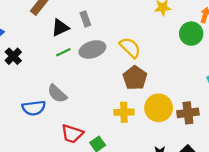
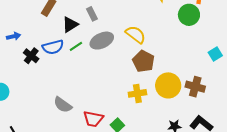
gray semicircle: (57, 94) -> (63, 105), moved
blue semicircle: (34, 108) -> (53, 47), moved
brown cross: (188, 113) -> (195, 87), turned 30

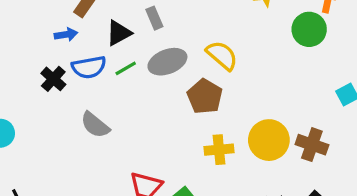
blue arrow: (14, 36) -> (66, 35), moved
brown pentagon: (143, 61) -> (205, 96), moved
gray semicircle: (63, 105) -> (95, 125), moved

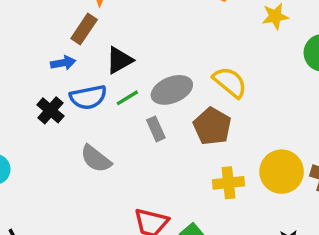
gray rectangle: (154, 18) -> (156, 129), moved

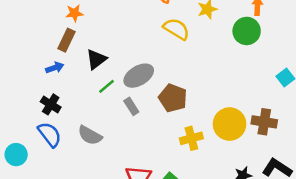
yellow semicircle: (230, 82) -> (176, 29), moved
blue semicircle: (88, 97) -> (50, 134), moved, turned -108

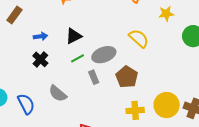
yellow semicircle: (176, 29) -> (139, 38), moved
brown rectangle: (66, 40) -> (14, 15), moved
black cross: (51, 104) -> (40, 59), moved
blue semicircle: (50, 134) -> (26, 104), moved

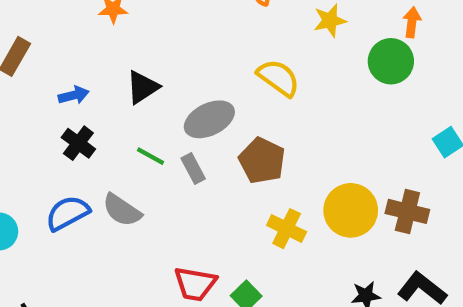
green line: (78, 58) -> (150, 156), moved, turned 64
blue semicircle: (26, 104) -> (67, 213), moved, turned -85
yellow cross: (135, 110) -> (287, 229), turned 36

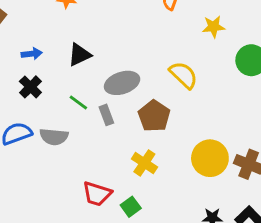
yellow semicircle: (278, 78) -> (184, 75), moved
gray semicircle: (122, 210) -> (54, 137), turned -36
yellow cross: (287, 229) -> (144, 163), moved

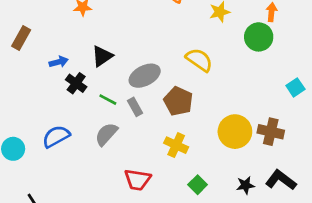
black cross: (30, 87) -> (76, 83), moved
gray semicircle: (54, 137) -> (106, 134), moved, turned 135
green square: (131, 207) -> (198, 185), moved

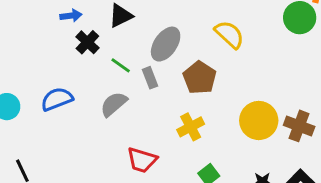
gray ellipse: (145, 76) -> (166, 44), turned -36
yellow cross: (176, 145) -> (191, 127), turned 30

